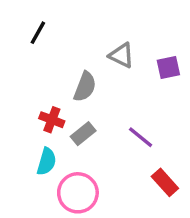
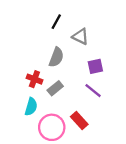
black line: (38, 33) -> (56, 22), moved
purple square: (168, 68) -> (95, 66), moved
red rectangle: (165, 182) -> (79, 120), moved

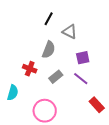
gray rectangle: (55, 88) -> (56, 77), moved
cyan semicircle: (31, 107) -> (13, 93), moved
red rectangle: (79, 120) -> (97, 105), moved

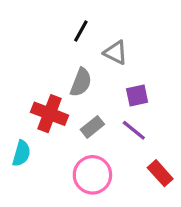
red cross: (30, 69) -> (49, 114), size x1.5
pink circle: (45, 111) -> (92, 175), moved

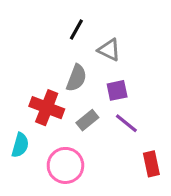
purple square: (137, 96) -> (117, 90), moved
red rectangle: (160, 173) -> (151, 164), turned 30
pink circle: (92, 175) -> (65, 165), moved

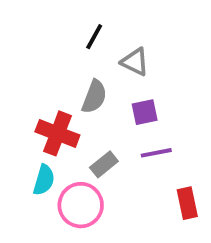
gray rectangle: (87, 120) -> (104, 164), moved
purple line: (126, 123) -> (156, 153), turned -50
cyan semicircle: (20, 145) -> (44, 180), moved

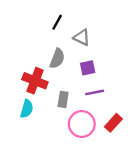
gray rectangle: (104, 164) -> (63, 99), turned -42
red rectangle: (187, 203) -> (113, 123), turned 54
pink circle: (81, 205) -> (82, 124), moved

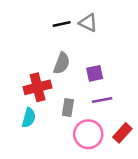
black line: (57, 22) -> (62, 24), turned 49
gray triangle: (82, 37) -> (88, 23), moved
red cross: (35, 81) -> (38, 87), turned -35

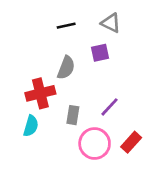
gray triangle: (88, 23) -> (111, 23), moved
purple square: (95, 73) -> (100, 53), moved
purple line: (102, 100) -> (109, 107), turned -36

